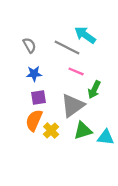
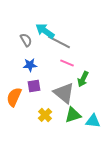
cyan arrow: (85, 35) -> (45, 31), moved
gray triangle: (73, 106) -> (64, 93), turned -45
orange semicircle: (34, 120) -> (14, 97), moved

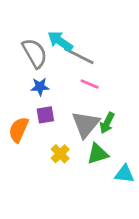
gray semicircle: (26, 40) -> (35, 53), size x1.6
green arrow: (83, 79) -> (107, 123), moved
gray triangle: (64, 93) -> (86, 124), turned 30
cyan triangle: (93, 121) -> (124, 174), moved

